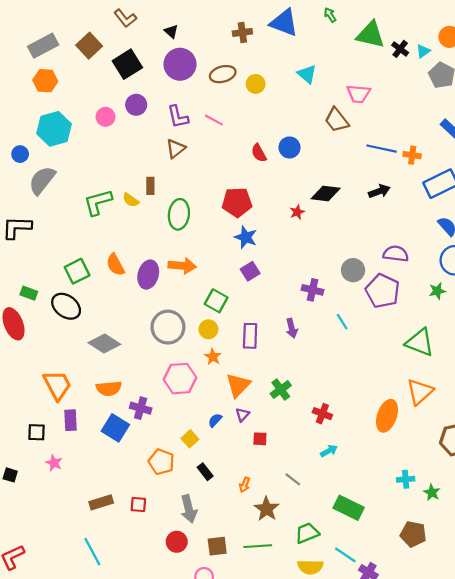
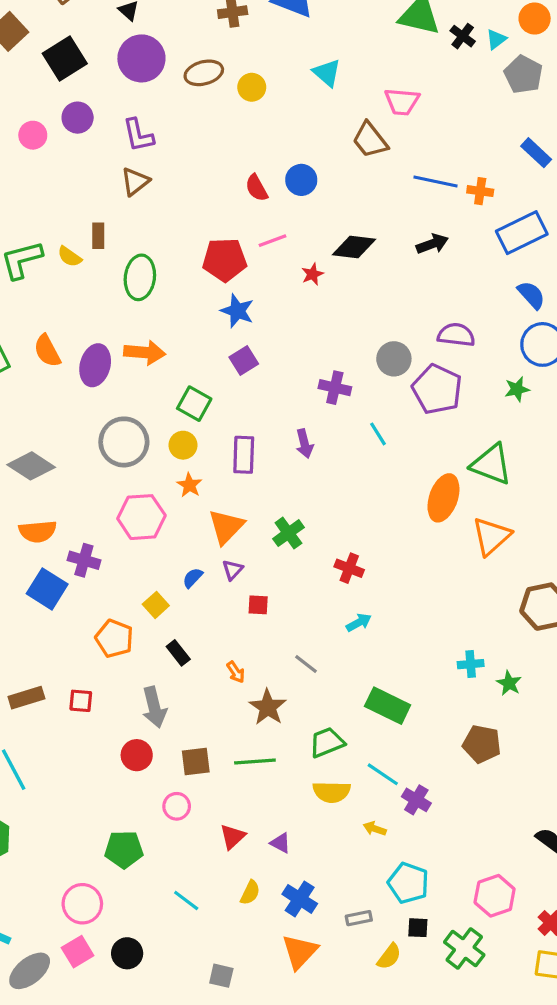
pink line: (214, 120) -> (272, 241), moved, turned -48
orange ellipse: (387, 416) -> (443, 498), moved
orange arrow: (245, 485) -> (236, 672), turned -56

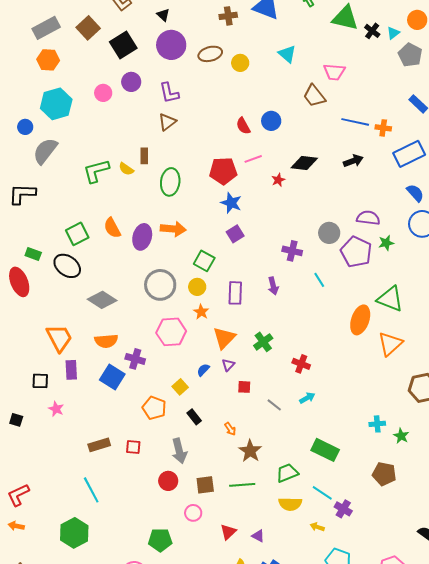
green star: (517, 389) -> (386, 243), moved
gray line: (306, 664) -> (274, 405), moved

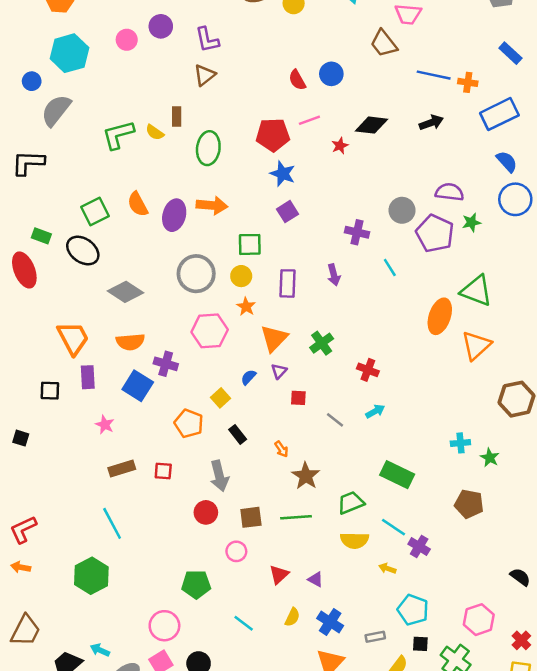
green square: (204, 261) -> (250, 244), turned -30
pink star: (56, 409) -> (105, 425), moved

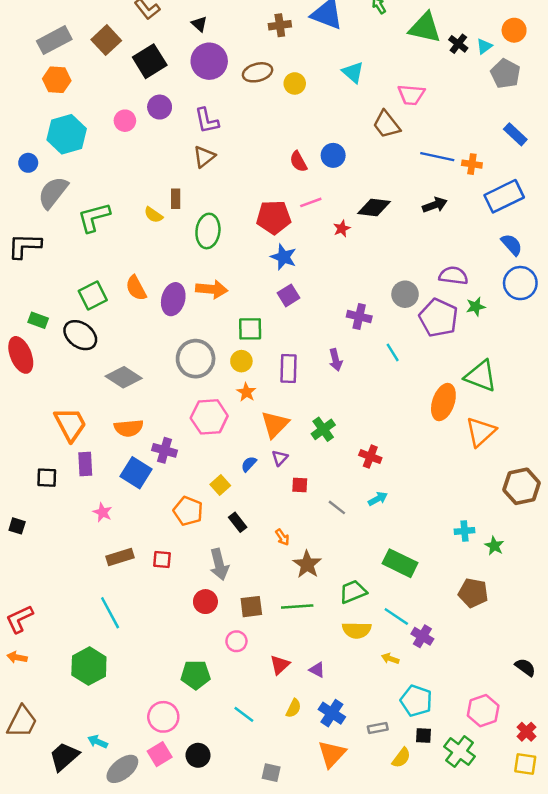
green L-shape: (118, 135) -> (94, 217), moved

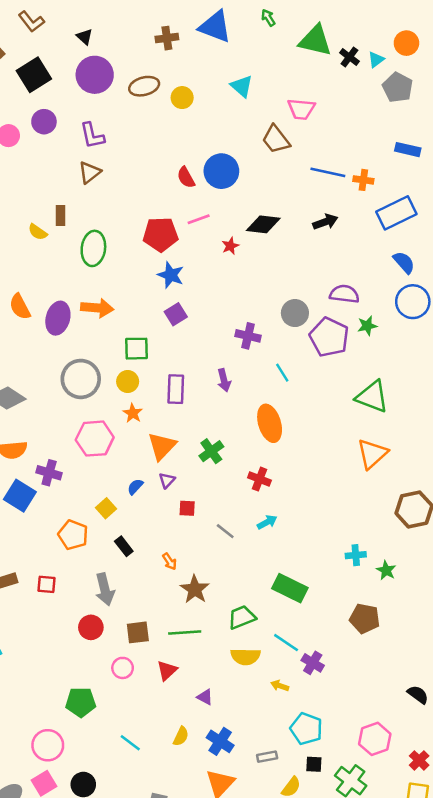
blue rectangle: (515, 134) -> (408, 150), turned -30
blue circle: (333, 155) -> (221, 171), size x1.4
orange ellipse: (443, 402) -> (270, 423), moved, turned -36
red triangle: (280, 665) -> (167, 670), moved

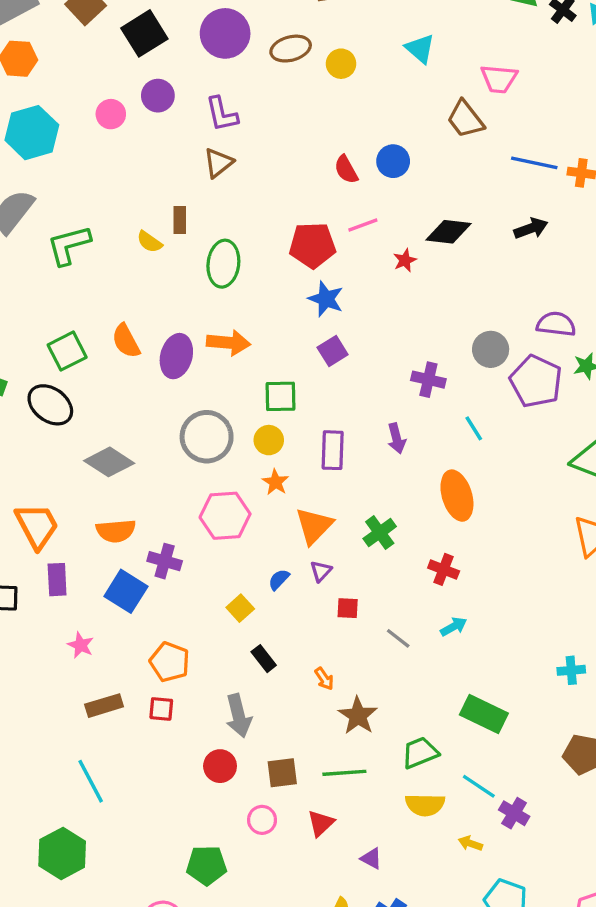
blue circle: (221, 171) -> (393, 161), size x0.7
orange pentagon: (73, 535) -> (170, 662), moved

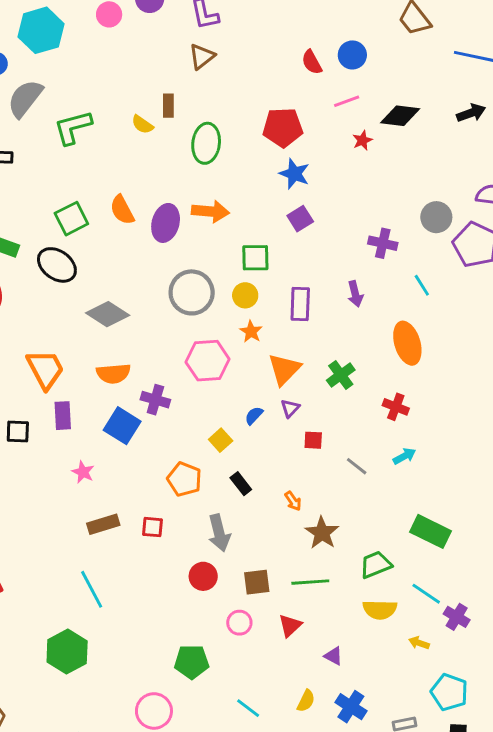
pink line: (363, 225) -> (347, 101), moved
orange pentagon: (170, 662) -> (184, 479), moved

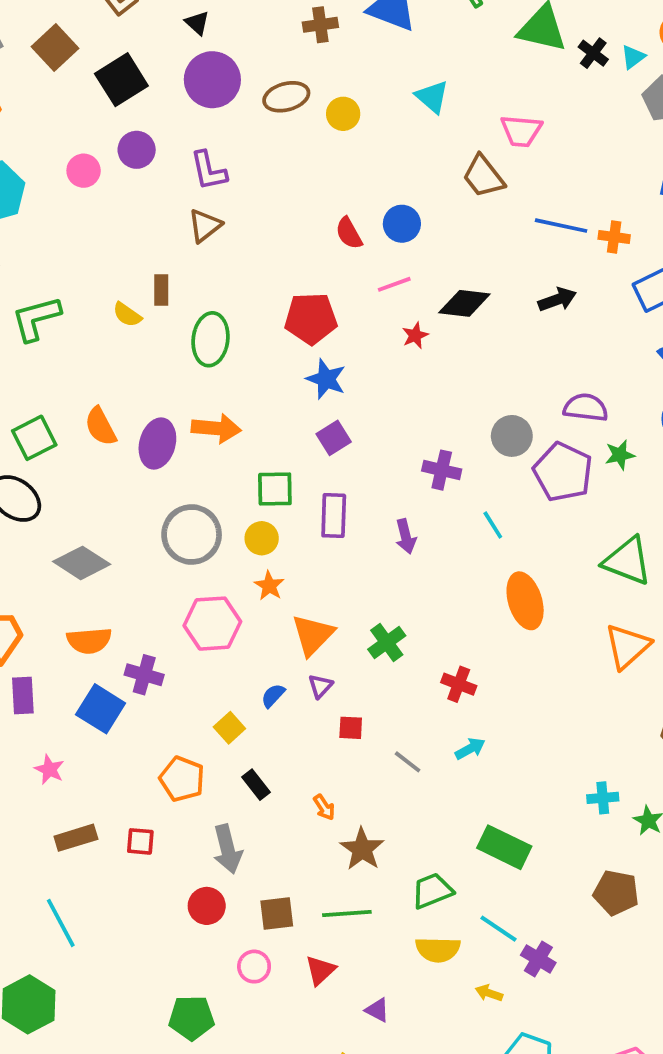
purple rectangle: (300, 304) -> (334, 516), moved
orange ellipse: (407, 343) -> (525, 601), moved

